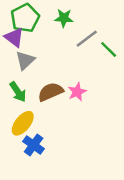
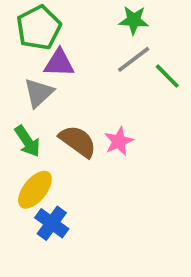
green star: (64, 18) -> (134, 20), moved
purple triangle: (14, 37) -> (59, 63), moved, turned -35
brown semicircle: (51, 92) -> (78, 141), turned 60

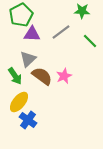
green star: (134, 20) -> (82, 11), moved
gray line: (134, 59) -> (61, 32), moved
gray triangle: (39, 93) -> (28, 59), moved

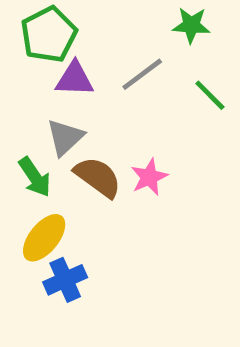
blue cross: (28, 120) -> (65, 280), turned 30

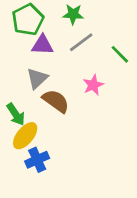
green star: (191, 25) -> (73, 14), moved
green arrow: (35, 177) -> (16, 114), moved
pink star: (149, 177) -> (93, 85), moved

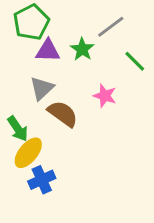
green star: (73, 14) -> (82, 49), moved, turned 30
gray line: (81, 42) -> (111, 27), moved
pink star: (93, 85) -> (105, 96), turned -30

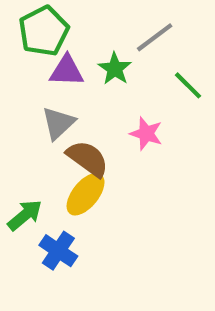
green arrow: (18, 129) -> (25, 215), moved, turned -96
yellow ellipse: (28, 153) -> (86, 194), moved
blue cross: (42, 180) -> (58, 251), turned -32

